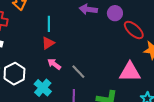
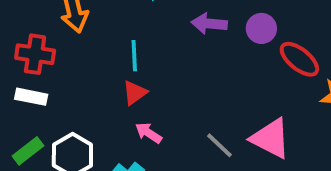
gray line: (78, 72) -> (219, 145), moved
pink triangle: (130, 72) -> (271, 138), moved, turned 30

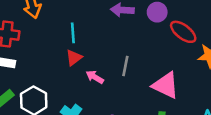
pink arrow: (148, 133) -> (95, 77), moved
gray line: (219, 145) -> (125, 66), moved, turned 60

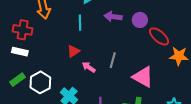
cyan line: (73, 33) -> (80, 23), moved

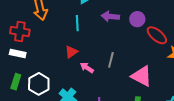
green rectangle: (17, 80) -> (16, 82), turned -35

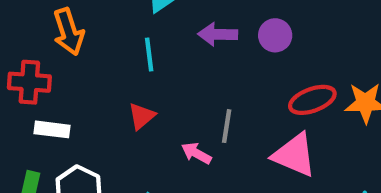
red ellipse: (157, 35) -> (312, 100), moved, turned -55
white rectangle: (18, 53) -> (52, 129), moved
pink arrow: (87, 68) -> (196, 153), moved

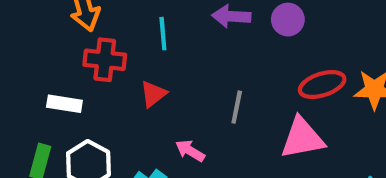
red cross: (29, 82) -> (105, 60), moved
pink arrow: (196, 153) -> (190, 151), moved
pink triangle: (294, 155) -> (302, 138), turned -36

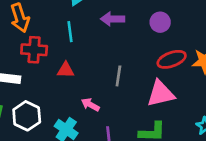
purple circle: (288, 20) -> (160, 22), moved
red triangle: (153, 94) -> (66, 70), turned 42

